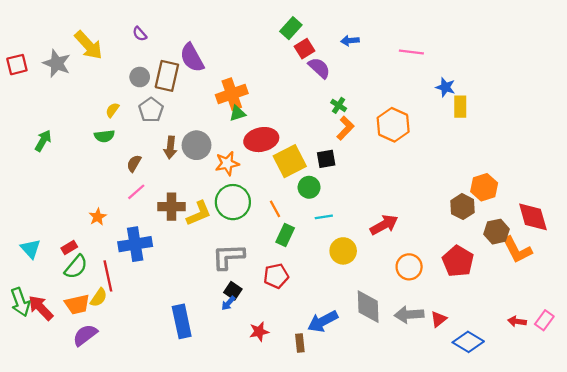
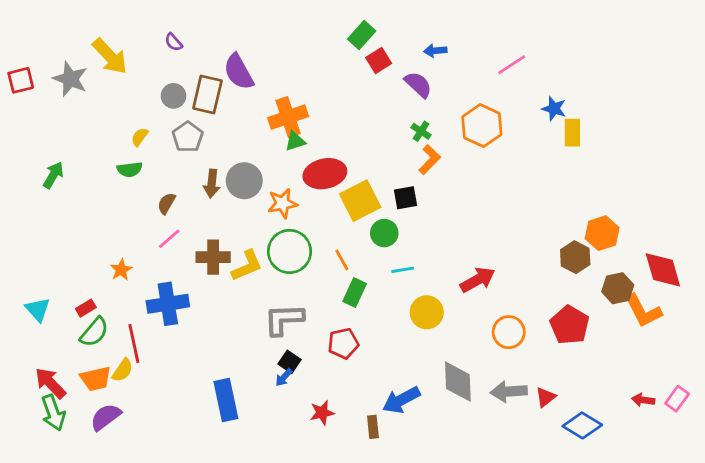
pink line: (411, 52) -> (512, 65), turned -40
purple semicircle: (319, 68) -> (418, 85), moved
orange hexagon: (393, 125) -> (482, 126), moved
green arrow: (20, 302) -> (53, 413), moved

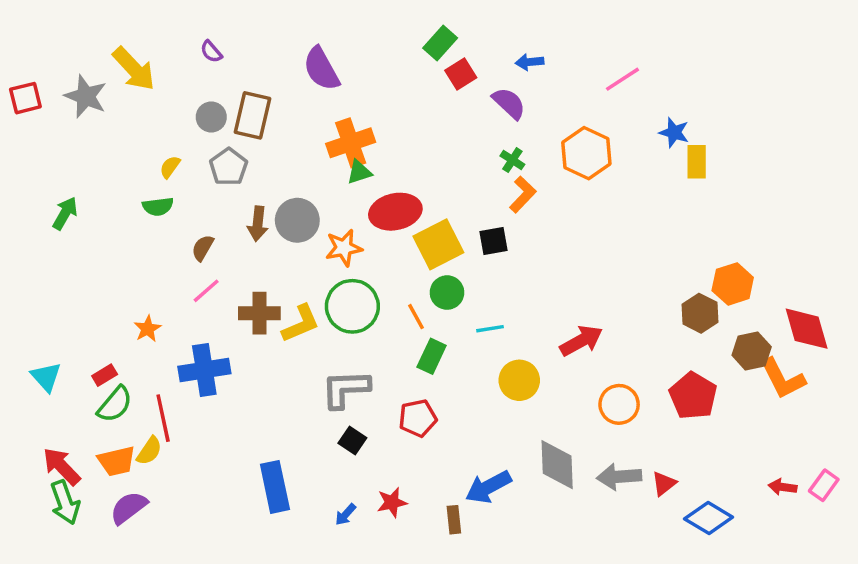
purple semicircle: (239, 72) -> (321, 69), moved
green circle: (384, 233) -> (447, 293), moved
blue arrow: (284, 377) -> (345, 515), moved

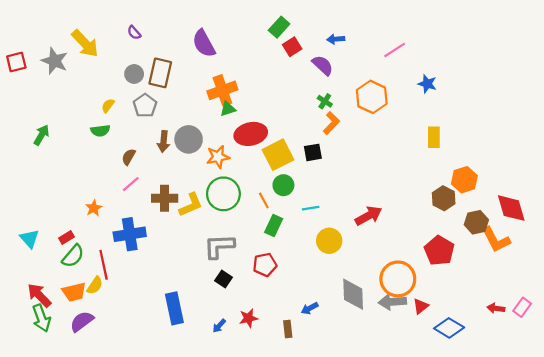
yellow rectangle: (697, 162) -> (434, 137), moved
orange circle: (619, 404) -> (398, 279), moved, size x1.4
blue arrow: (488, 487) -> (310, 308), size x0.6

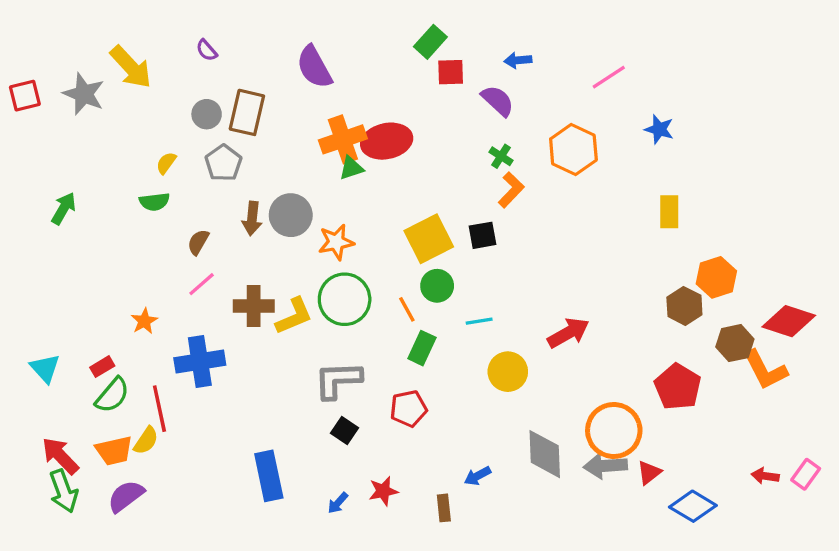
red square: (292, 47) -> (451, 72), turned 30
red ellipse: (251, 134) -> (387, 141), moved
red diamond: (511, 208) -> (789, 321), turned -56

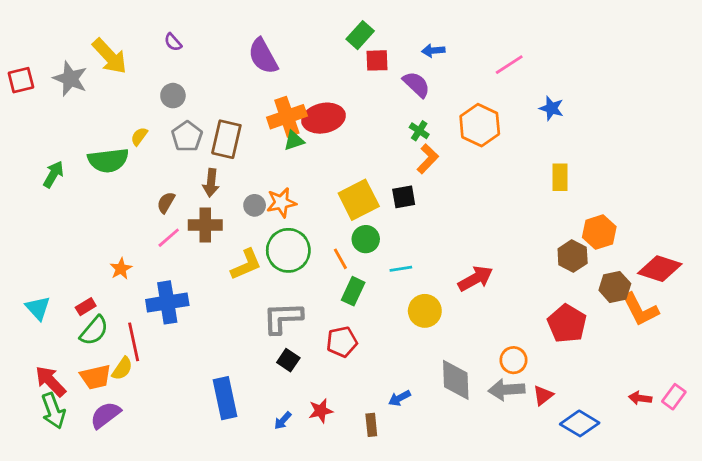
brown rectangle: (247, 112) -> (226, 139), moved
green semicircle: (154, 202) -> (108, 160), moved, size x1.6
gray circle: (291, 215) -> (255, 205), moved, size x0.6
brown cross: (254, 306) -> (205, 225), moved
orange circle: (614, 431) -> (513, 360), size x0.6

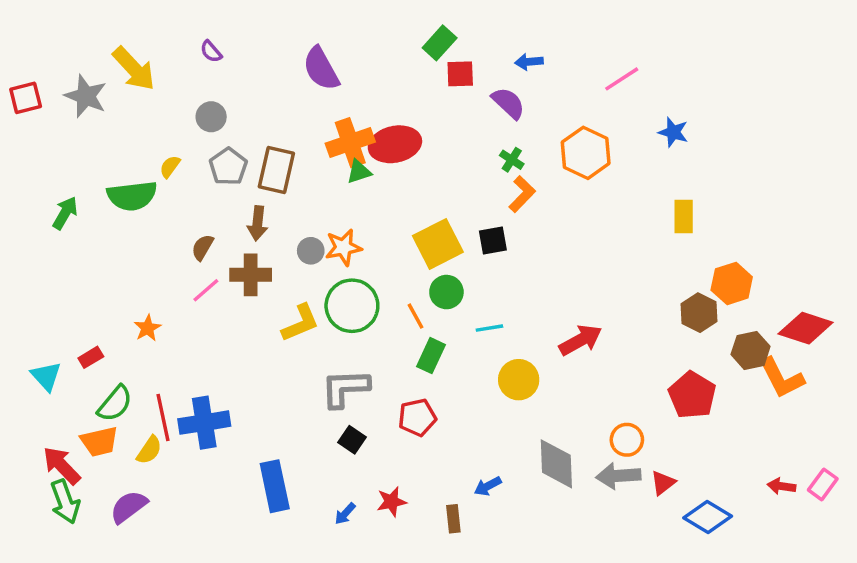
blue cross: (167, 302) -> (204, 423), moved
red rectangle: (86, 307) -> (91, 357), moved
orange trapezoid: (96, 377) -> (99, 441), moved

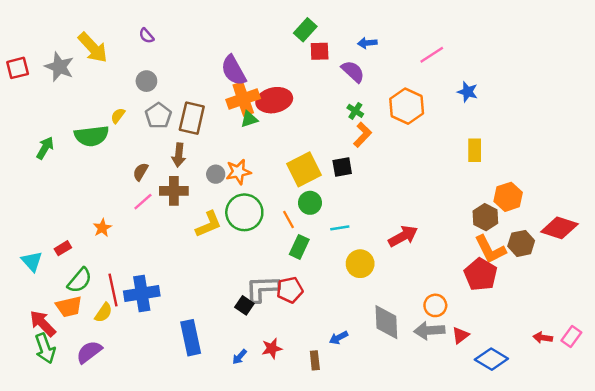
purple semicircle: (321, 69) -> (234, 70), moved
orange L-shape: (782, 378) -> (490, 249), moved
gray L-shape: (345, 388) -> (262, 289), moved

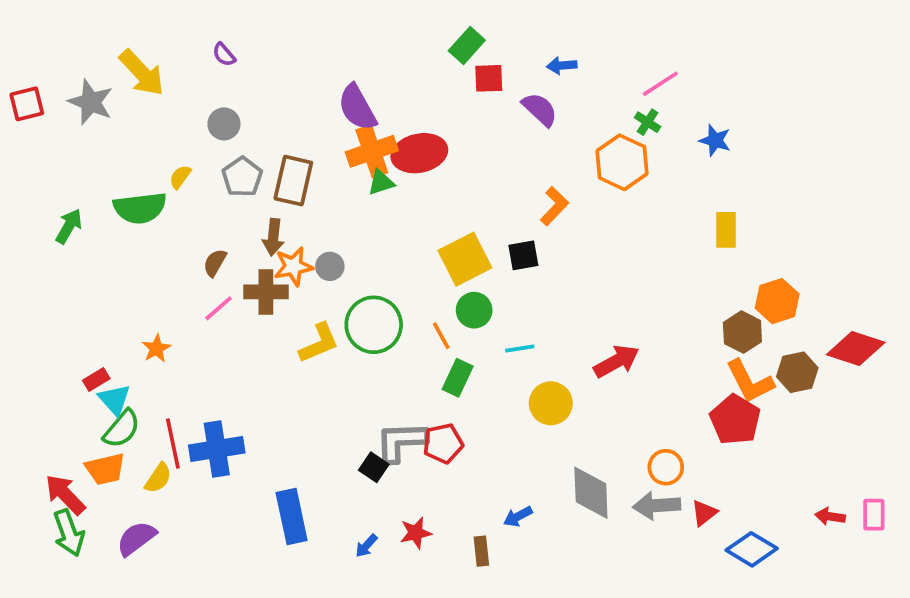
green cross: (355, 111) -> (648, 122), moved
orange star: (238, 172) -> (293, 266), moved
cyan triangle: (32, 261) -> (114, 400), moved
pink rectangle: (571, 336) -> (874, 515), turned -36

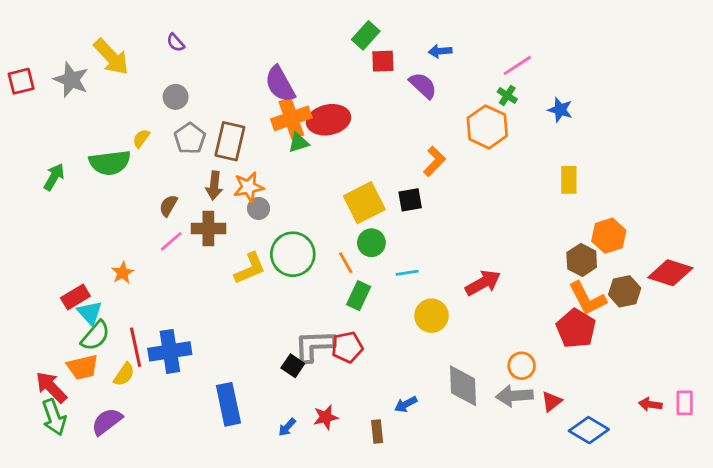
orange star: (293, 266) -> (248, 187), moved
red rectangle: (96, 380) -> (75, 297), size x1.4

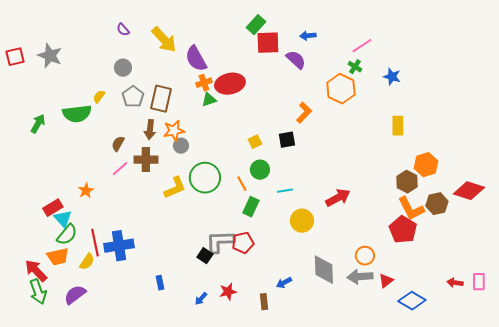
yellow arrow: (111, 57) -> (164, 40), moved
red square: (383, 61) -> (268, 43), size x1.4
orange cross: (291, 118) -> (204, 83), size x0.6
yellow square: (364, 203) -> (255, 142), size x0.5
blue rectangle: (228, 404) -> (160, 283), size x0.5

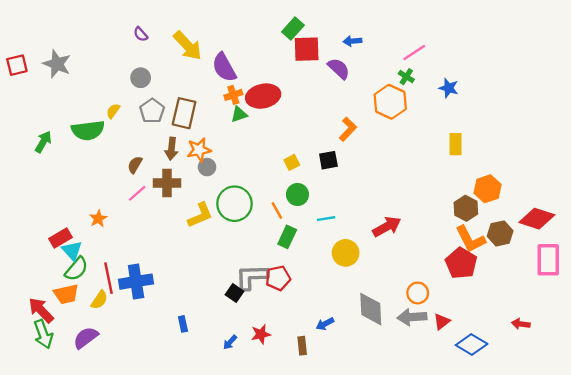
pink rectangle: (479, 282) -> (548, 260), moved, size x1.6

